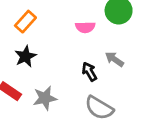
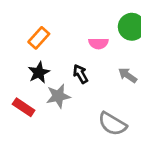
black arrow: (89, 72) -> (80, 74), moved
gray star: (45, 98) -> (58, 96), moved

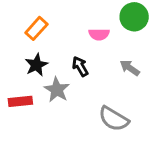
gray star: (58, 96) -> (57, 90), turned -30
red rectangle: (24, 107) -> (20, 101), turned -40

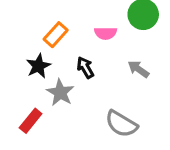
orange rectangle: (36, 28) -> (56, 35), moved
red rectangle: (20, 101) -> (31, 121), moved, turned -45

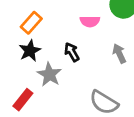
orange rectangle: (56, 35) -> (31, 23), moved
gray arrow: (138, 69) -> (119, 53), turned 30

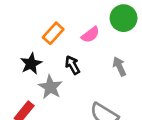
pink semicircle: (90, 21) -> (90, 35), turned -36
orange rectangle: (31, 23) -> (53, 33), moved

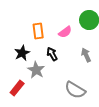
orange rectangle: (53, 33) -> (38, 31), turned -49

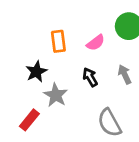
black arrow: (52, 54) -> (90, 77), moved
gray semicircle: (75, 90) -> (109, 123), turned 30

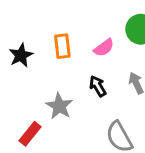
black star: (36, 72) -> (21, 55), moved

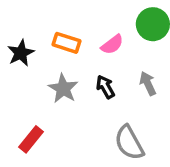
orange rectangle: (62, 46) -> (66, 43), turned -65
gray star: (59, 106) -> (63, 89), moved

